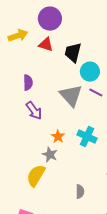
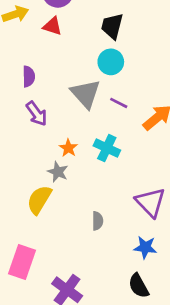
black trapezoid: (73, 53) -> (112, 26), moved
purple line: (96, 93) -> (119, 103), moved

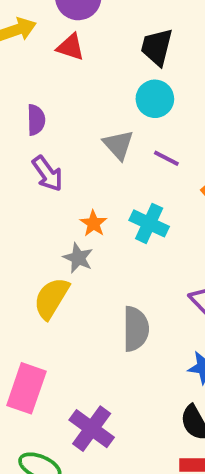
gray triangle: (86, 94) -> (118, 145), size x0.7
gray semicircle: (98, 221) -> (136, 329), size x1.6

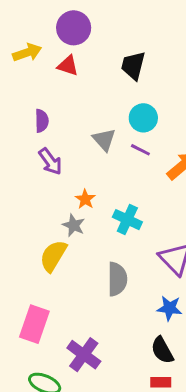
cyan circle: (155, 99) -> (143, 118), moved
cyan cross: (149, 223) -> (127, 220), moved

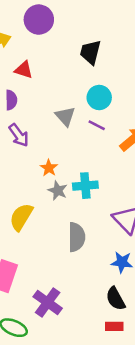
red triangle: (68, 66) -> (24, 70), moved
cyan cross: (127, 220) -> (85, 186), turned -30
gray star: (74, 225) -> (58, 191), moved

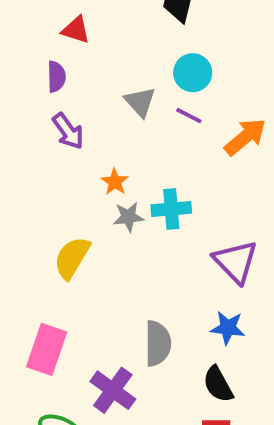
gray star: (58, 191) -> (128, 217), turned -30
gray semicircle: (77, 237) -> (158, 343), moved

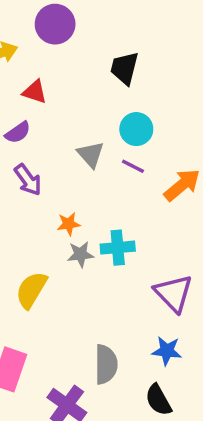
purple semicircle: (56, 77) -> (18, 132), turned 56
orange star: (115, 182) -> (69, 224), turned 30

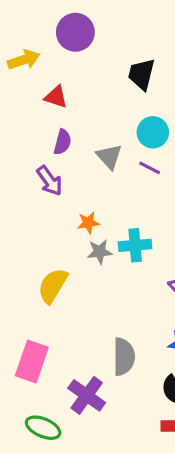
purple semicircle: (18, 132) -> (62, 142), moved, turned -40

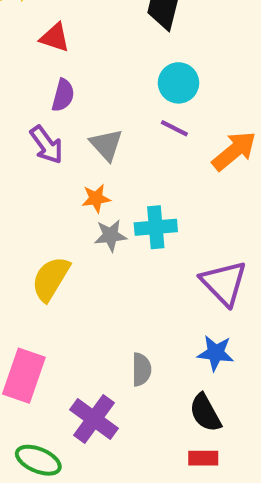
gray triangle: (109, 157) -> (106, 145), moved
gray semicircle: (124, 357) -> (141, 369), size x0.7

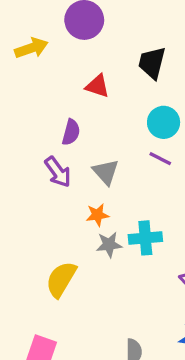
red triangle: (55, 38) -> (97, 86), moved

